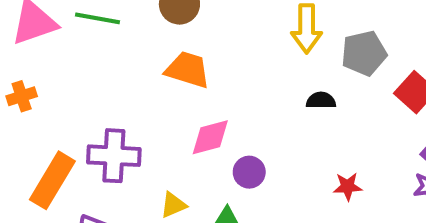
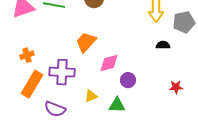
orange trapezoid: (188, 70) -> (86, 42), moved, turned -65
orange cross: (22, 96) -> (27, 55), moved

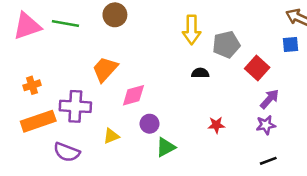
purple circle: (128, 80) -> (150, 124), moved
orange rectangle: (32, 84) -> (38, 121), turned 40
green triangle: (117, 105) -> (166, 147), moved, turned -30

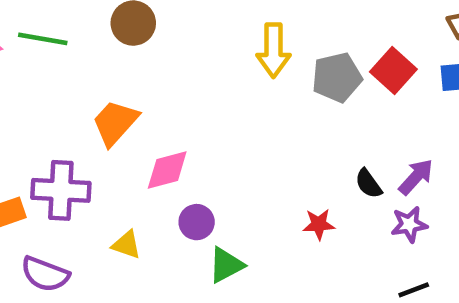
red square: (257, 68) -> (393, 71), moved
black semicircle: (200, 73) -> (368, 184), moved, turned -126
yellow triangle: (111, 136) -> (126, 245), turned 42

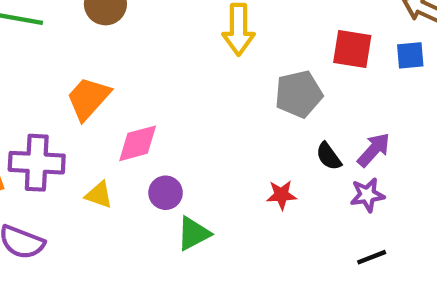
red square: (393, 71) -> (352, 49), turned -33
gray pentagon: (337, 77) -> (299, 94), moved
yellow triangle: (126, 245) -> (99, 195), moved

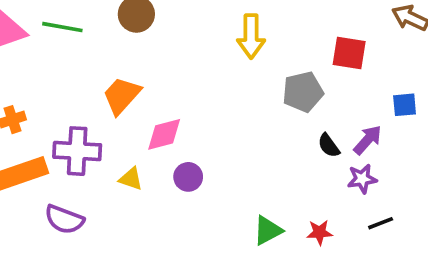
blue square: (410, 55) -> (405, 105), moved
red star: (281, 195) -> (319, 232), moved
green triangle: (193, 234) -> (268, 231), moved
black line: (372, 257) -> (381, 223), moved

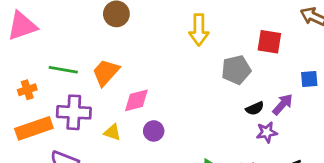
green line: (62, 27) -> (63, 70), moved
black semicircle: (329, 145) -> (255, 108), turned -78
purple star: (362, 179) -> (267, 132), moved

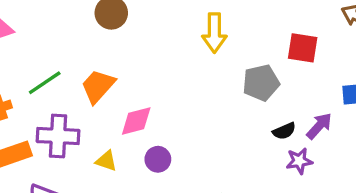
green line: (63, 70) -> (45, 83), turned -44

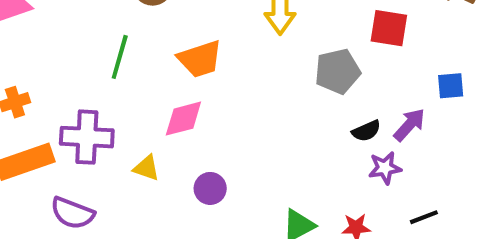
green line: (45, 83) -> (120, 57), moved, turned -40
orange trapezoid: (98, 86) -> (200, 59), moved, turned -150
purple circle: (158, 159) -> (210, 188), moved

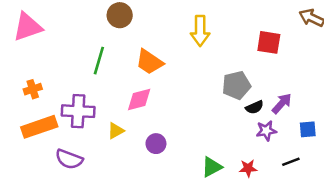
orange trapezoid: (200, 59) -> (149, 62), turned 52
gray pentagon: (338, 71) -> (236, 85), moved
blue square: (451, 86) -> (308, 129), moved
yellow triangle: (146, 168) -> (116, 131), turned -48

